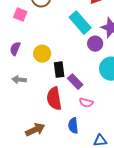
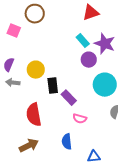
cyan rectangle: (80, 23) -> (83, 41), moved, size x0.6
gray arrow: (19, 80) -> (13, 83), moved
red semicircle: (54, 99) -> (34, 115), moved

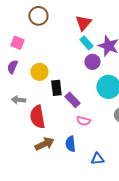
red triangle: (91, 13) -> (83, 23), moved, turned -30
pink square: (14, 31) -> (17, 43), moved
gray arrow: (13, 83) -> (18, 100), moved
brown arrow: (29, 146) -> (44, 144), moved

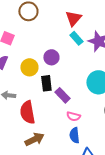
purple circle: (92, 62) -> (51, 57), moved
blue semicircle: (70, 144) -> (74, 135), moved

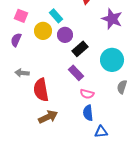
cyan rectangle: (76, 38) -> (56, 16), moved
yellow circle: (29, 67) -> (43, 31), moved
black rectangle: (46, 83) -> (80, 49), moved, turned 56

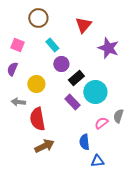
yellow circle: (43, 31) -> (36, 84), moved
cyan circle: (112, 60) -> (95, 92), moved
pink semicircle: (87, 94) -> (101, 123), moved, turned 128

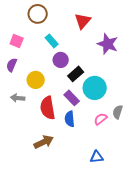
red semicircle: (37, 119) -> (48, 108), moved
blue semicircle: (84, 142) -> (70, 119), moved

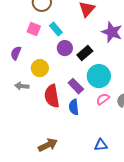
pink square: (17, 41) -> (34, 29), moved
black rectangle: (76, 74) -> (85, 53), moved
pink semicircle: (101, 119) -> (103, 99), moved
brown arrow: (44, 142) -> (48, 145), moved

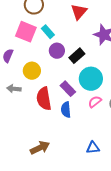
pink square: (34, 29) -> (26, 32), size x1.5

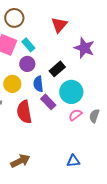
purple circle: (57, 51) -> (27, 64), moved
blue semicircle: (66, 110) -> (38, 84), moved

